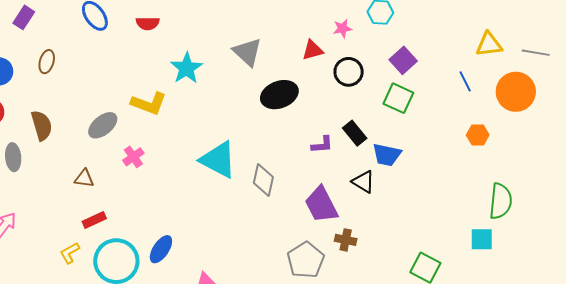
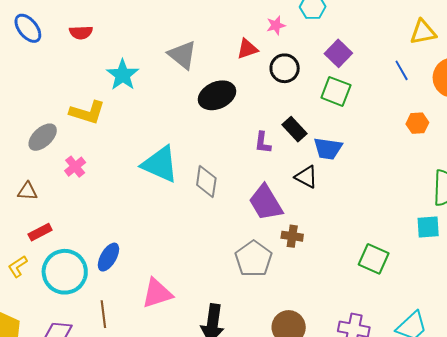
purple L-shape: (322, 145) -> (263, 143), turned 105

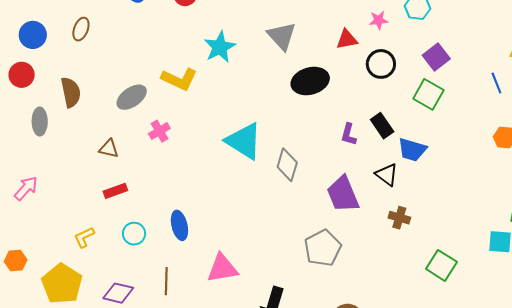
brown cross: (292, 236) -> (399, 218), moved
blue ellipse: (108, 257) -> (179, 225), turned -52
yellow L-shape: (18, 266) -> (84, 237), moved
cyan circle: (65, 272) -> (134, 234), size x0.5

